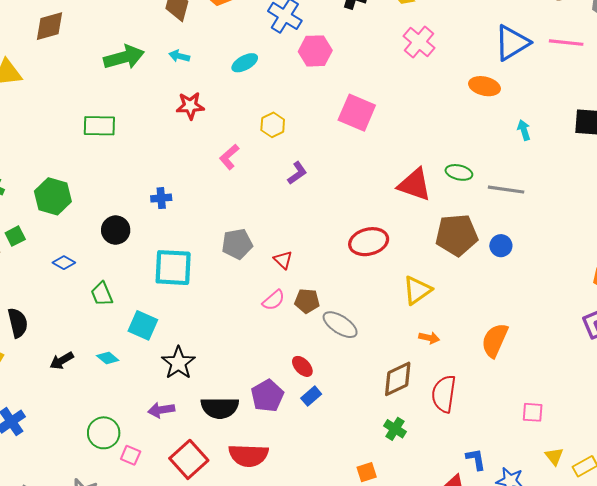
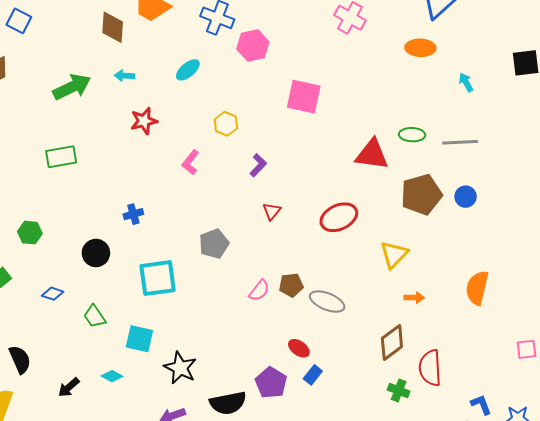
green hexagon: (53, 196) -> (30, 233), size x0.7
red triangle: (283, 260) -> (272, 211), moved, turned 36
red semicircle: (444, 394) -> (430, 368), moved

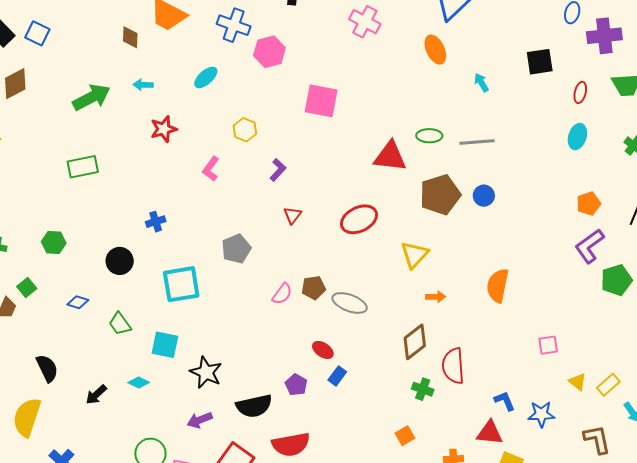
brown diamond: (113, 27) -> (130, 37), size x0.7
orange ellipse: (420, 48) -> (435, 50), turned 64
purple pentagon: (271, 383) -> (296, 385), size x0.7

